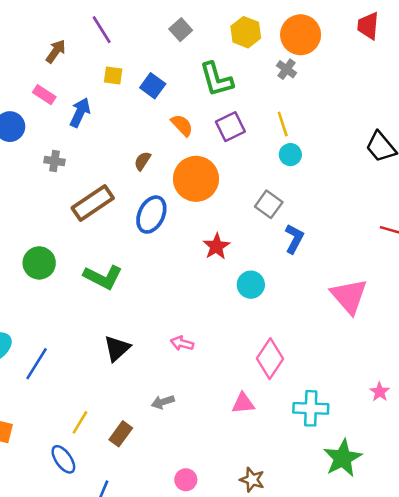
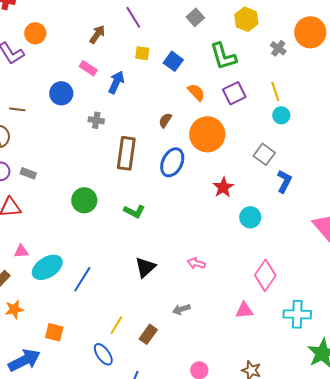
orange circle: (301, 35) -> (310, 32), moved
brown rectangle: (93, 203) -> (126, 153), turned -48
green L-shape: (103, 277) -> (134, 211), size x0.7

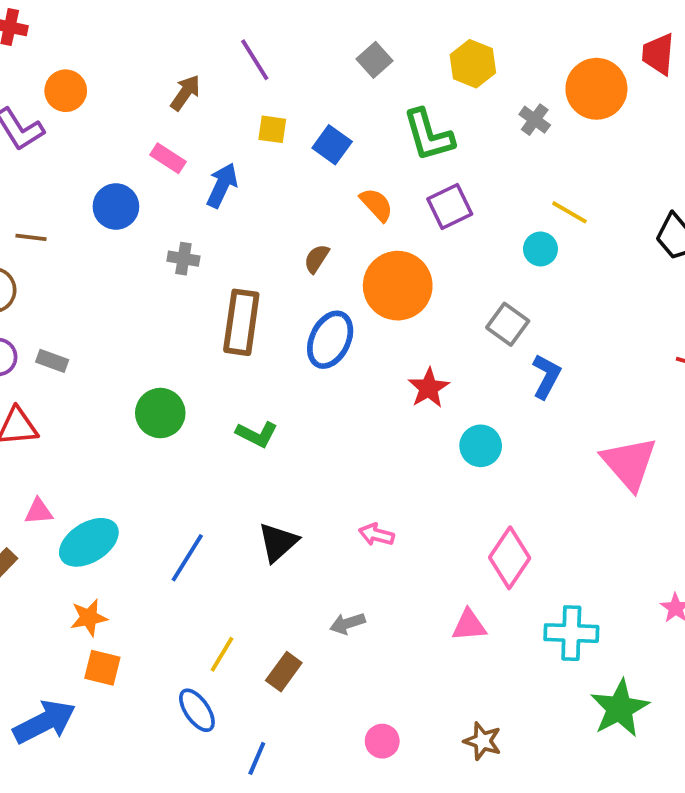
yellow line: (275, 91) -> (569, 212), moved, turned -42
blue line: (82, 279) -> (187, 558), moved
orange star: (14, 309) -> (89, 618), moved

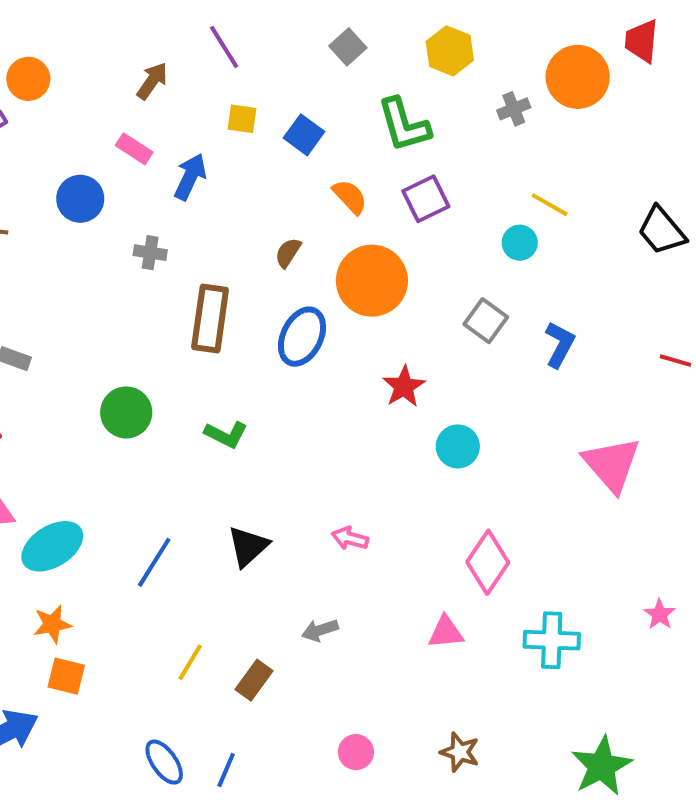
gray cross: (535, 120) -> (514, 109), turned 32
blue L-shape: (546, 376) -> (560, 345), moved
green star: (620, 708) -> (602, 766), moved
blue ellipse: (197, 710) -> (164, 762), moved

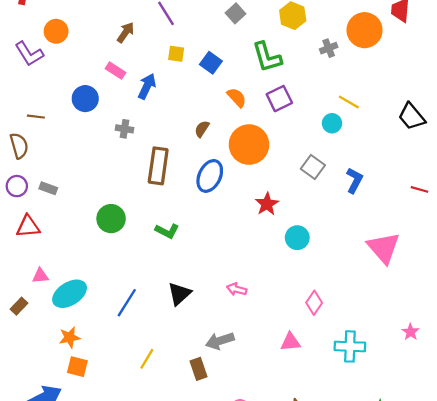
pink diamond: (488, 562) -> (314, 303), size x0.7
gray arrow: (320, 630) -> (220, 341), size x1.4
brown rectangle: (254, 680) -> (199, 369), moved, turned -55

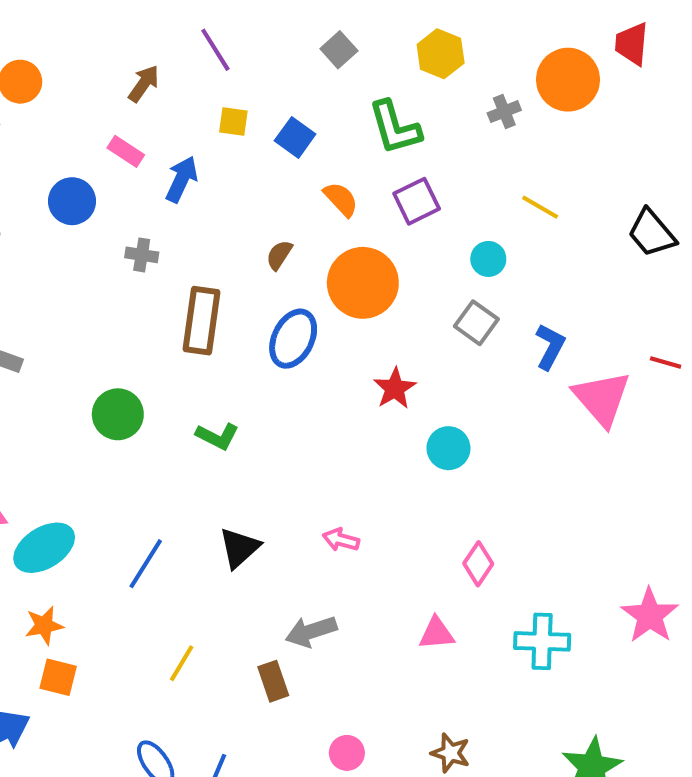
cyan circle: (332, 123) -> (488, 259), moved
pink triangle: (384, 248) -> (602, 398), moved
pink star: (411, 332) -> (650, 615), size x1.8

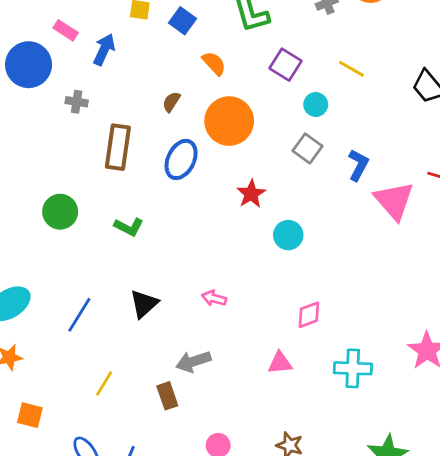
blue circle: (72, 201) -> (29, 65), size x1.4
purple square: (417, 201) -> (285, 65), moved, turned -32
pink diamond: (478, 564) -> (309, 315), turned 36
orange square: (58, 677) -> (30, 415), moved

